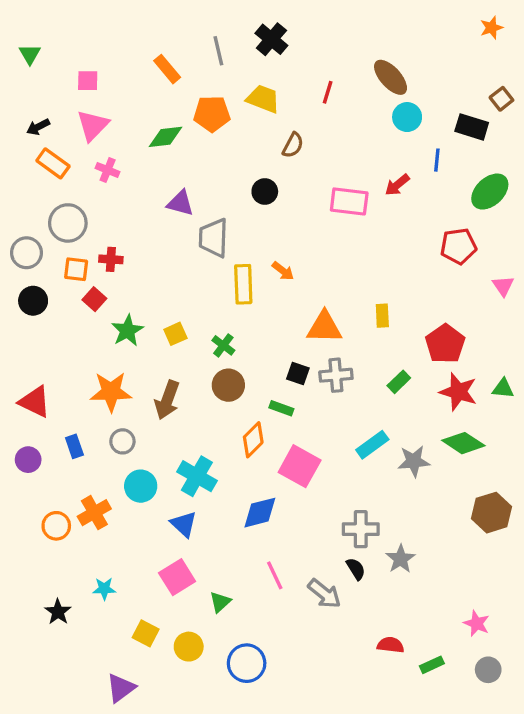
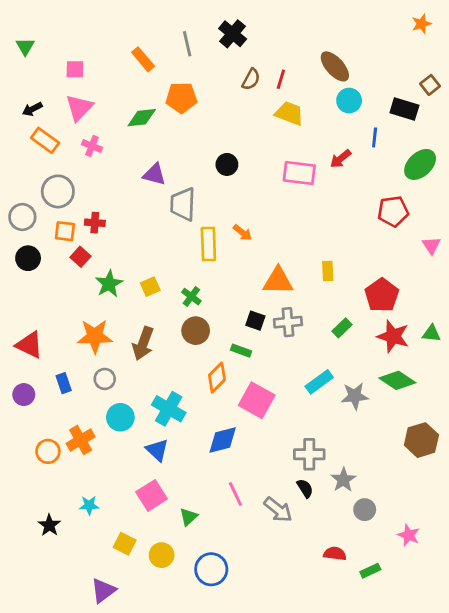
yellow trapezoid: (263, 99) -> (289, 113), moved
brown semicircle: (293, 145) -> (251, 79), moved
gray circle: (488, 670) -> (365, 510), moved

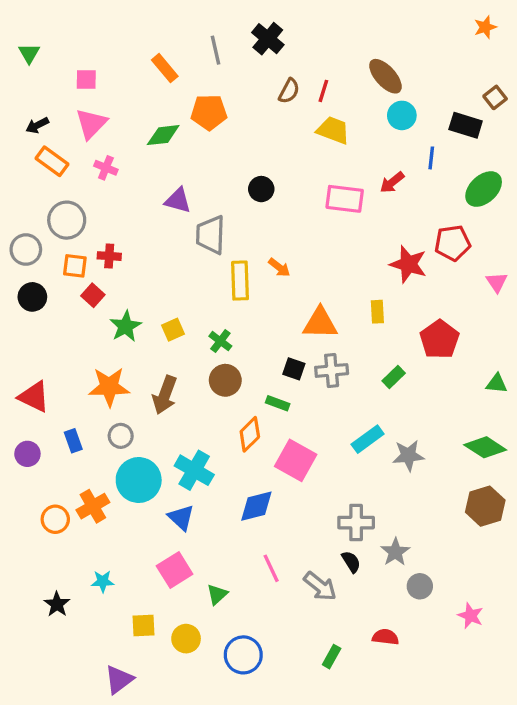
red star: (393, 336) -> (408, 264), moved
green diamond: (397, 380) -> (485, 447), moved
cyan circle: (120, 417) -> (139, 480), size x1.4
yellow square: (125, 544) -> (144, 626), turned -30
green rectangle: (370, 571) -> (332, 657), moved, turned -36

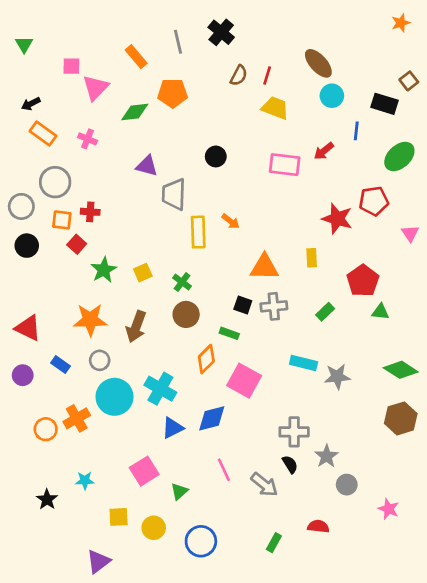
pink triangle: (91, 124) -> (96, 88), moved
green triangle: (497, 384) -> (380, 312), moved
cyan rectangle: (368, 439) -> (304, 363), turned 50
blue rectangle: (73, 441) -> (61, 364), turned -36
blue triangle: (181, 518) -> (173, 428), moved, turned 50

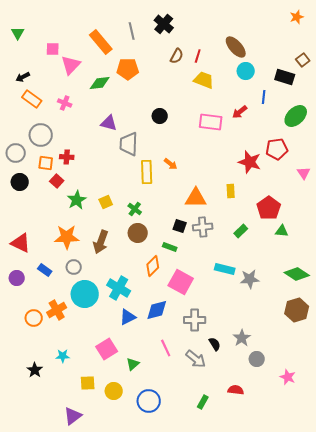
orange rectangle: (136, 57) -> (101, 42), size x1.4
gray cross: (294, 432) -> (195, 320), moved

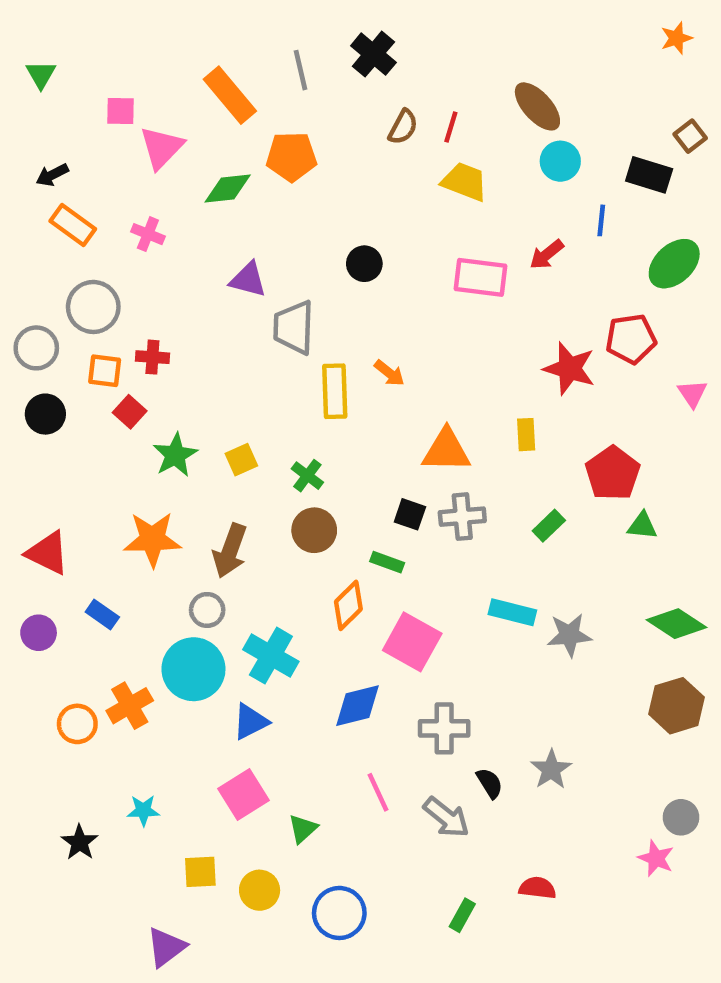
gray circle: (74, 267) -> (207, 610), moved
blue triangle: (128, 317) -> (250, 722), moved
gray circle: (257, 359) -> (681, 817), moved

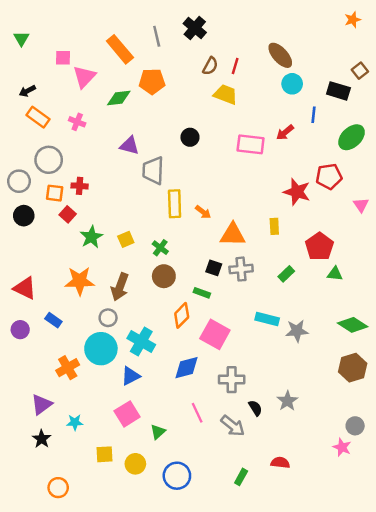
yellow trapezoid: (465, 182) -> (226, 94), moved
orange arrow: (389, 373) -> (203, 212), moved
orange circle: (77, 724) -> (58, 488), moved
purple triangle: (166, 947) -> (42, 404), moved

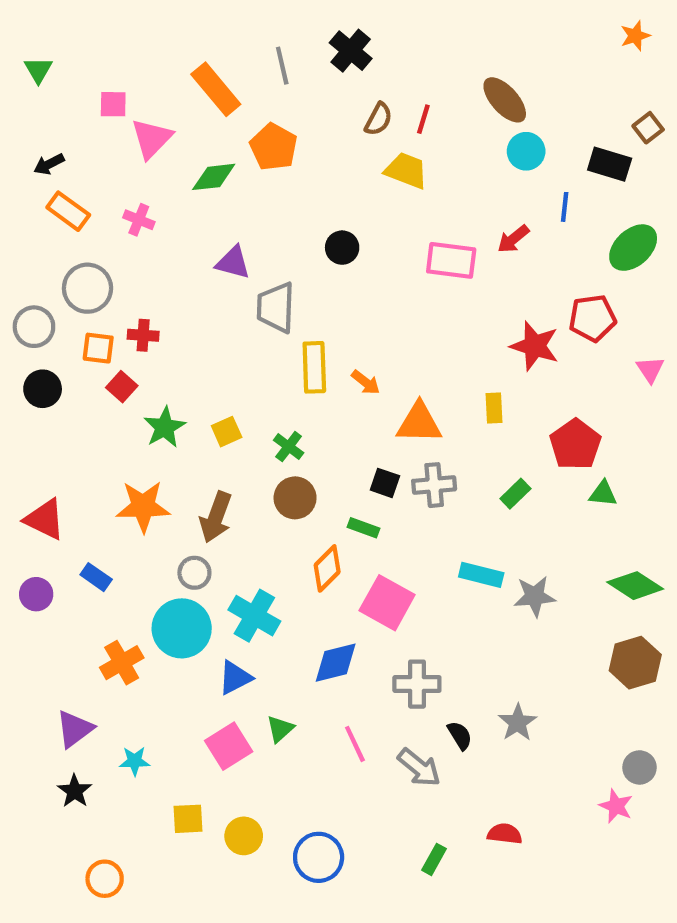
orange pentagon: (152, 81) -> (274, 147), turned 30
green triangle: (158, 432) -> (280, 729), moved

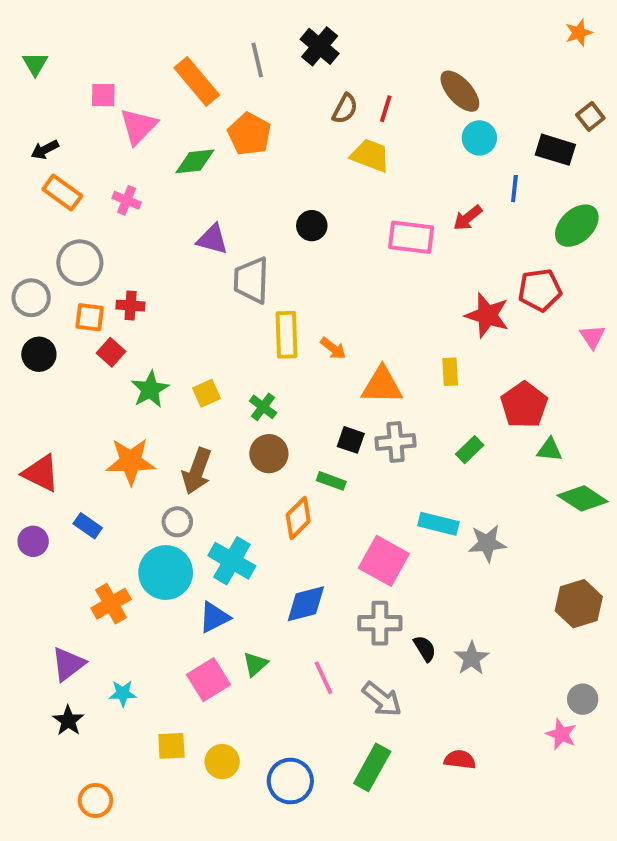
green diamond: (635, 586) -> (583, 498), moved
pink square: (387, 603) -> (384, 561), moved
black semicircle: (460, 735) -> (425, 648), moved
green rectangle: (434, 859) -> (372, 767), moved, size x1.6

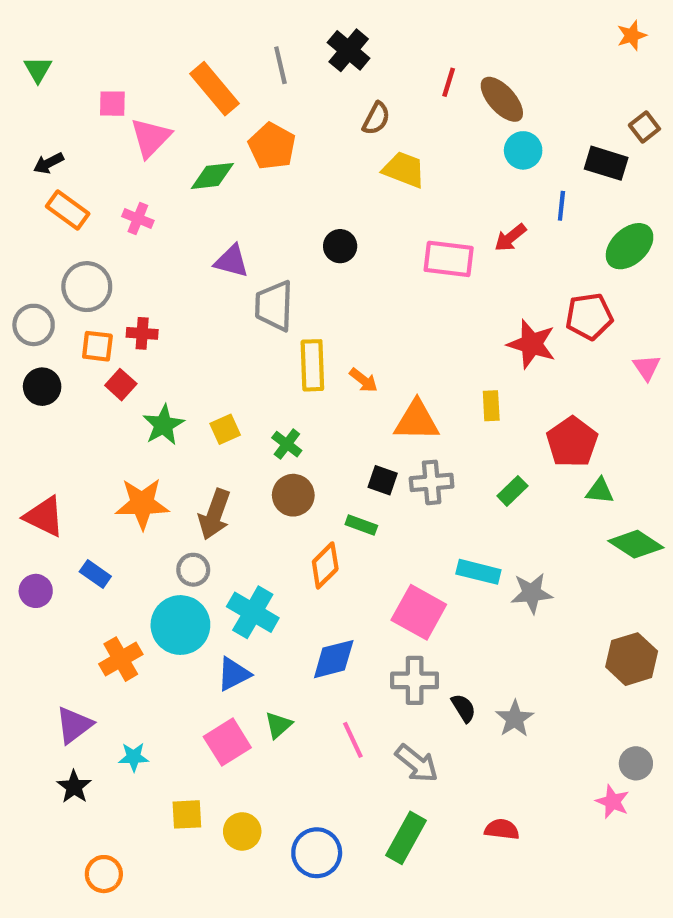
red line: (386, 109) -> (449, 82), moved

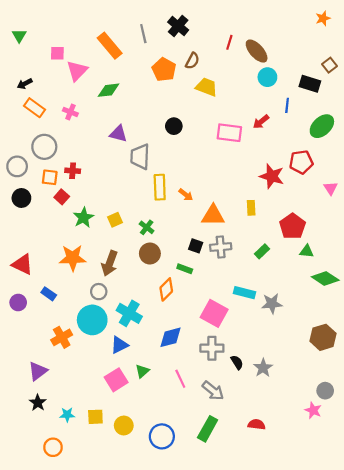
orange pentagon: (272, 146) -> (164, 70), moved
cyan star: (134, 757) -> (67, 415), moved

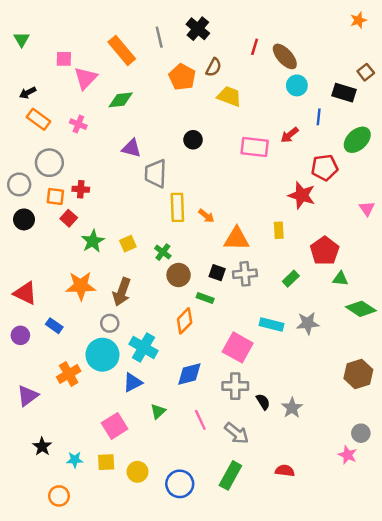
red pentagon: (301, 162) -> (325, 168), moved
brown circle: (150, 254) -> (179, 275), moved
gray star: (272, 304) -> (308, 323), moved
purple triangle: (38, 371) -> (28, 396), moved
pink square: (116, 380) -> (115, 426), moved

